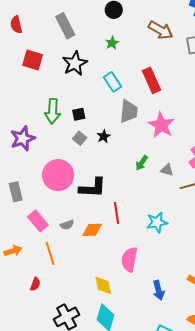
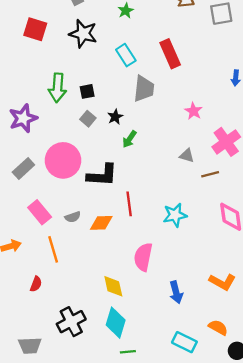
black star: (75, 63) -> (83, 34), turned -30
pink star: (161, 125) -> (193, 111), moved, size x0.6
green arrow: (142, 163) -> (129, 139), moved
gray rectangle: (16, 192) -> (23, 168), moved, turned 60

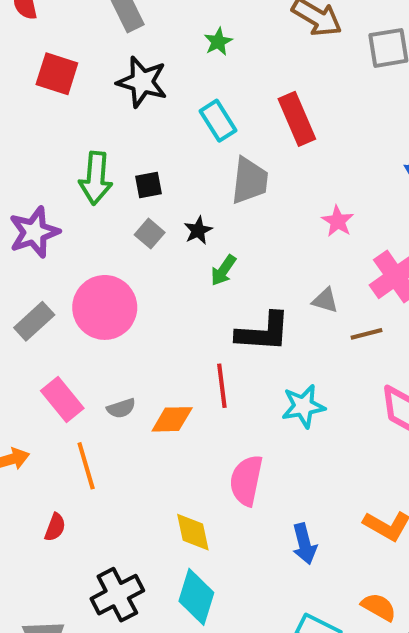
black L-shape: (102, 175) -> (263, 332), moved

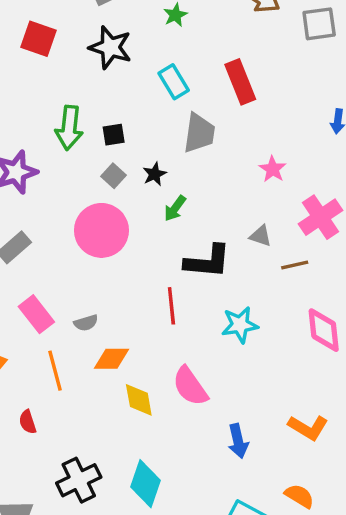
pink circle: (105, 307) -> (101, 230), moved
orange diamond: (172, 419) -> (112, 359), moved
pink semicircle: (246, 480) -> (190, 386), turned -48
red semicircle: (55, 527) -> (28, 422), turned 140
yellow diamond: (193, 532) -> (139, 400), moved

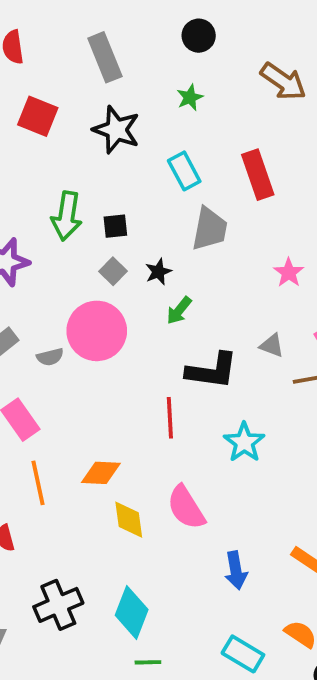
gray semicircle: (86, 323) -> (50, 357), moved
cyan star: (240, 325) -> (244, 442), turned -30

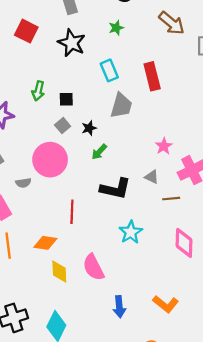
green arrow: (67, 216) -> (38, 91), size x0.7
pink star: (289, 273) -> (164, 146), moved
gray semicircle: (50, 357) -> (23, 183), moved
red line: (170, 418) -> (72, 212), moved

